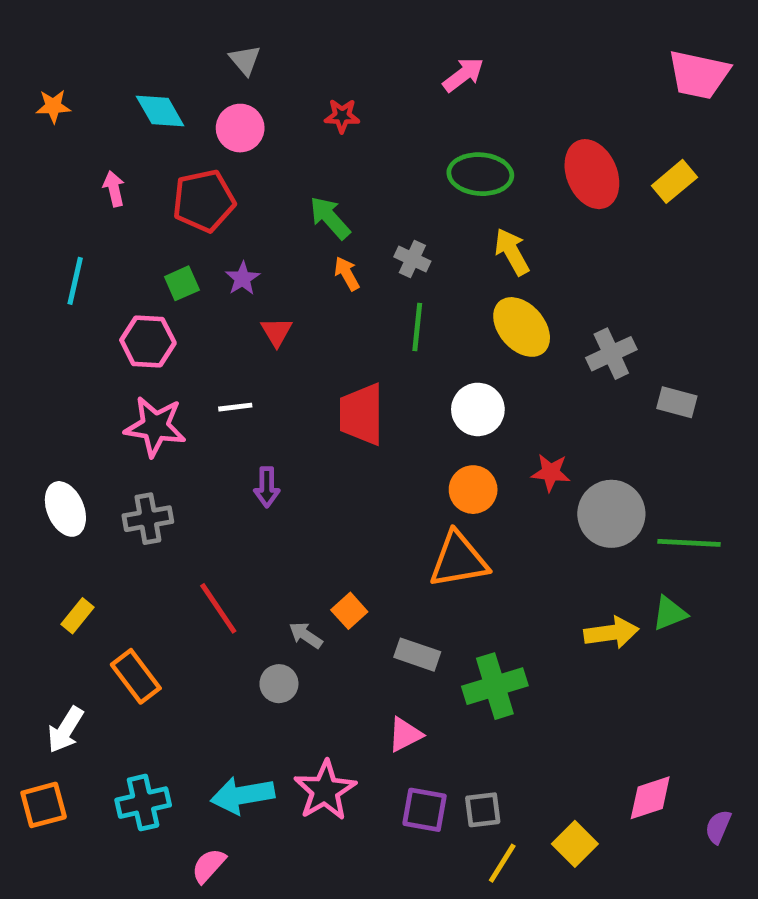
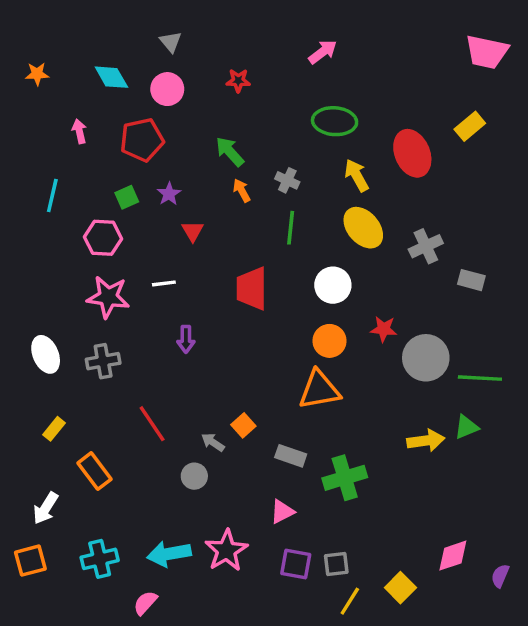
red ellipse: (592, 174) -> (412, 153), moved

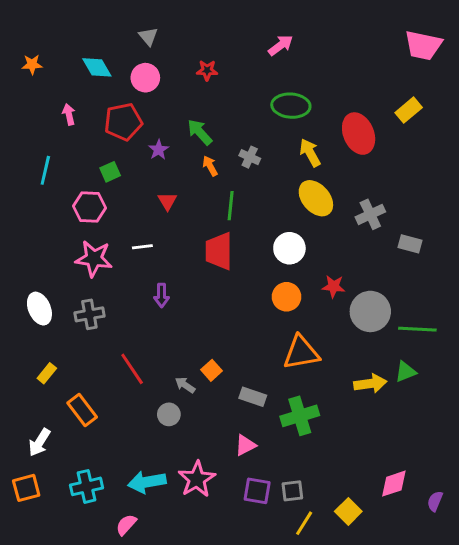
purple star: (169, 194) -> (159, 150), moved
green line: (291, 228) -> (231, 206), moved
orange triangle: (319, 390) -> (301, 353), moved

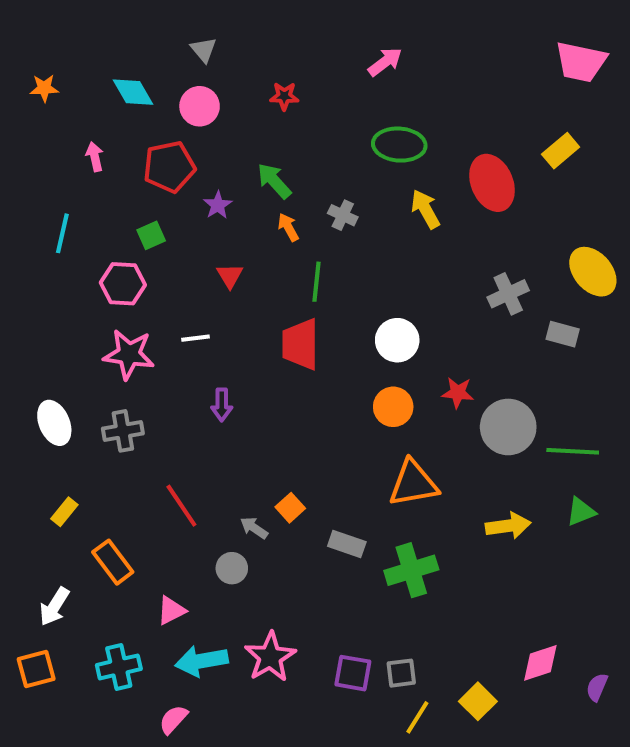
yellow ellipse: (316, 198) -> (593, 272), moved
green triangle: (406, 372) -> (581, 512), moved
pink triangle: (245, 445) -> (171, 611), moved

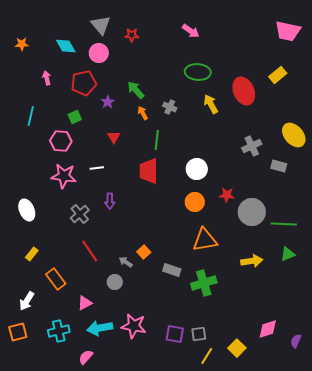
gray triangle: (204, 50) -> (101, 25), size x1.5
pink arrow: (385, 62) -> (191, 31), turned 72
red star: (284, 96) -> (132, 35), moved
gray cross: (123, 431) -> (80, 214), moved, turned -30
pink star: (270, 657) -> (134, 326), turned -30

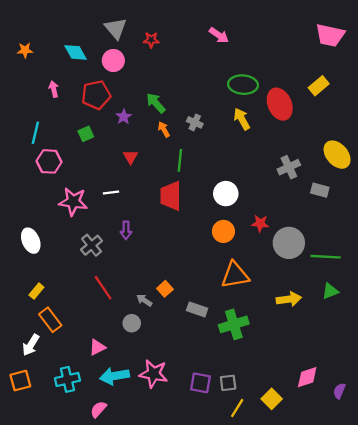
green ellipse: (198, 72) -> (243, 85), moved
pink hexagon: (61, 141) -> (49, 161), moved
orange rectangle: (56, 279) -> (50, 320), moved

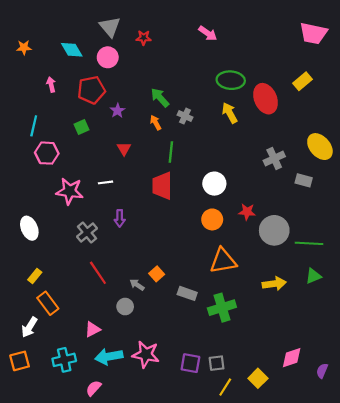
green arrow: (156, 103) -> (160, 98), moved

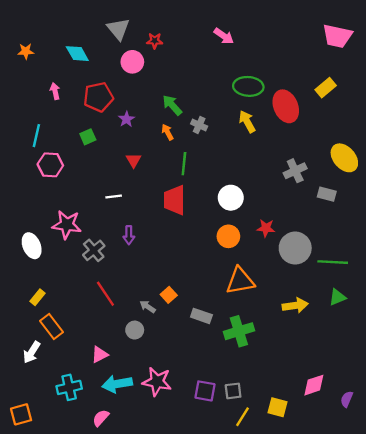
pink circle: (108, 57) -> (132, 62), moved
pink star: (70, 191) -> (67, 225), moved
orange square: (20, 361) -> (21, 414), moved
yellow square: (258, 378) -> (278, 407), turned -30

